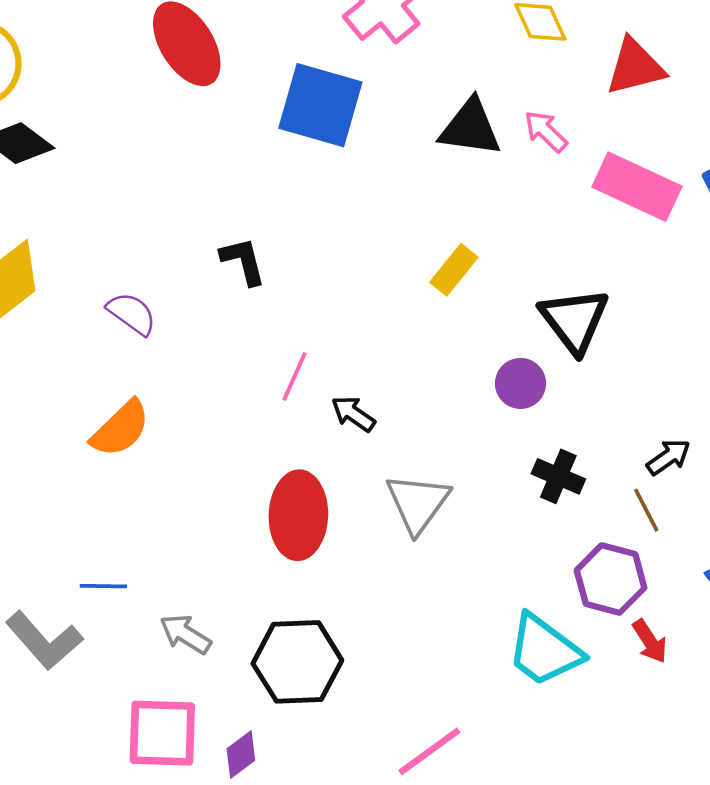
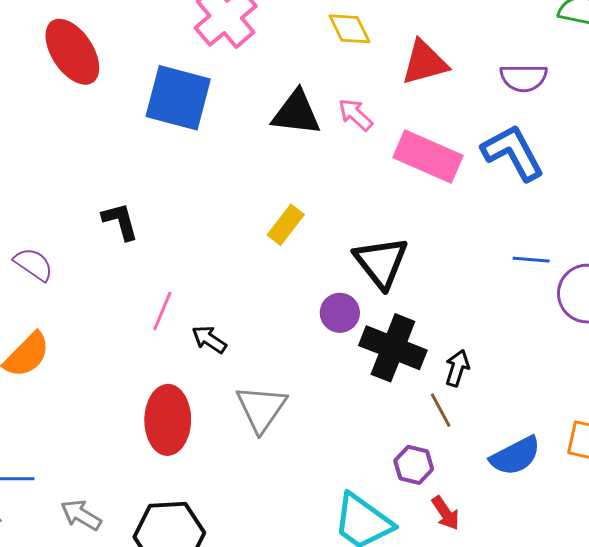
black arrow: (669, 457) -> (457, 368), turned -36
black cross: (558, 476) -> (393, 348), moved, size x1.6
purple hexagon: (611, 579) -> (414, 465), size x0.7

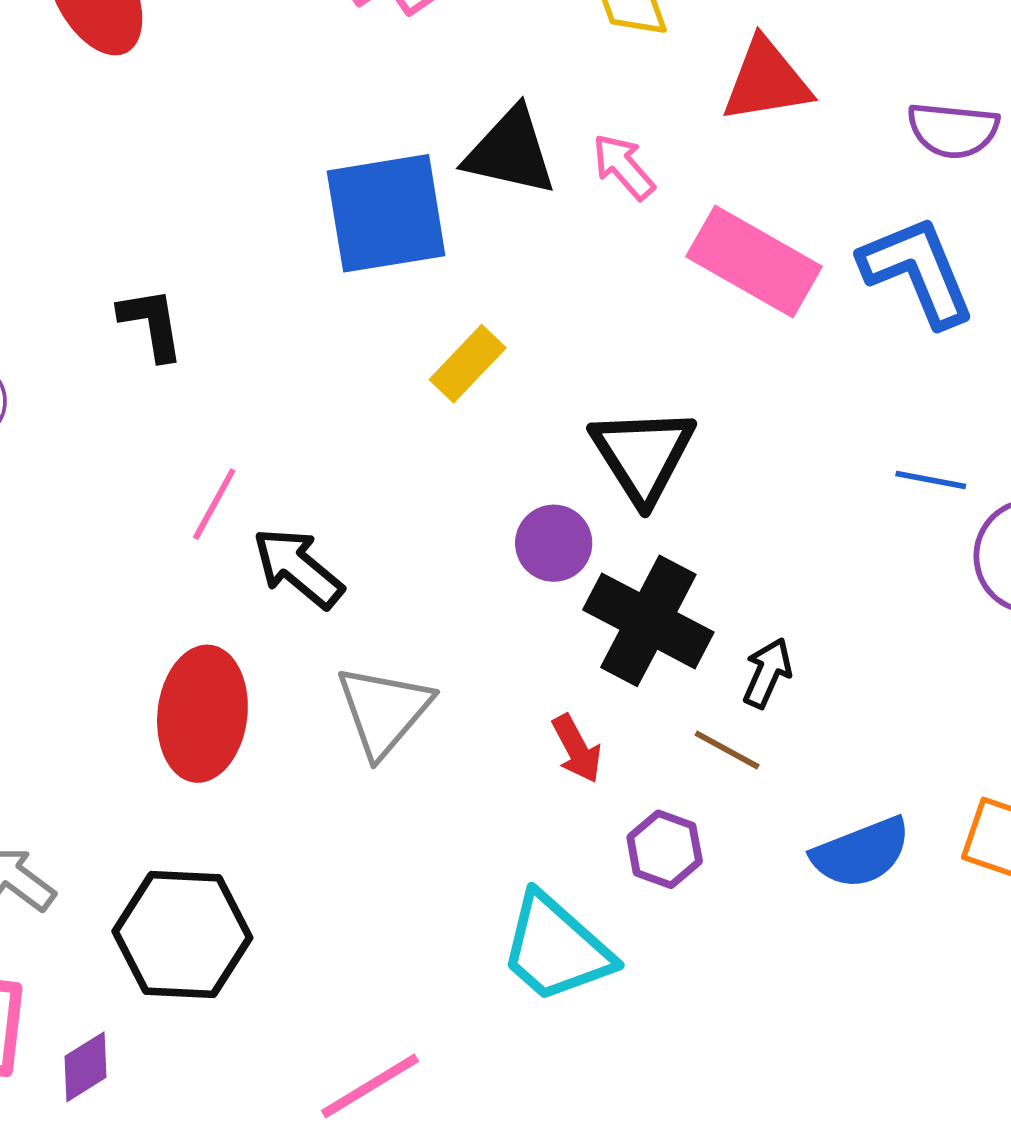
blue square: (178, 98) -> (386, 213), moved, turned -30
black arrow: (209, 339) -> (298, 568), size x1.4
brown line: (441, 410) -> (727, 750), turned -39
red arrow: (446, 513) -> (577, 749), moved

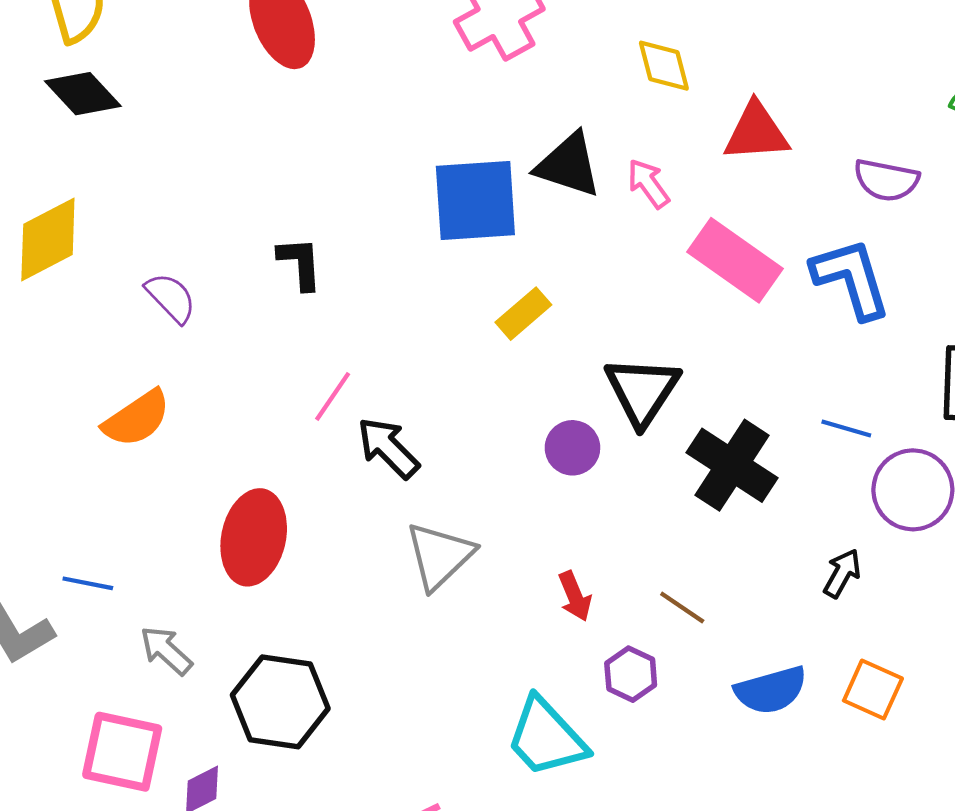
black cross: (648, 621) -> (732, 465), moved
black arrow: (767, 673) -> (842, 573), moved
red ellipse: (202, 714) -> (254, 537), moved

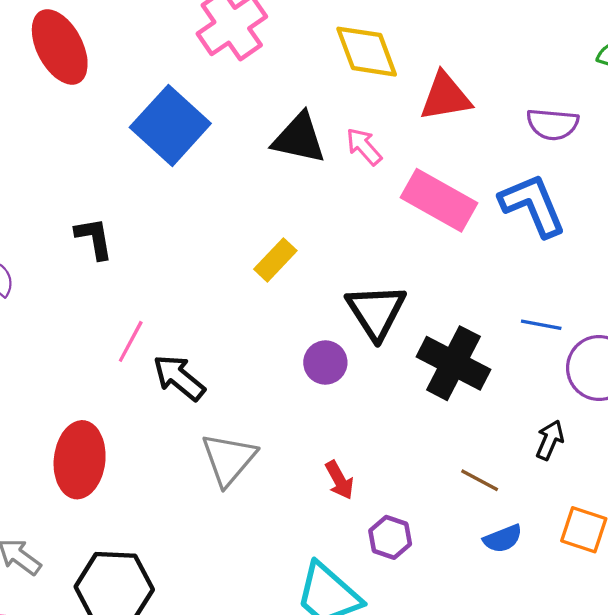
yellow diamond: (664, 66) -> (367, 52), size x1.4
blue square: (475, 201) -> (170, 125), moved, turned -38
brown line: (682, 607) -> (480, 480), moved
blue semicircle: (771, 690) -> (503, 539), size x0.7

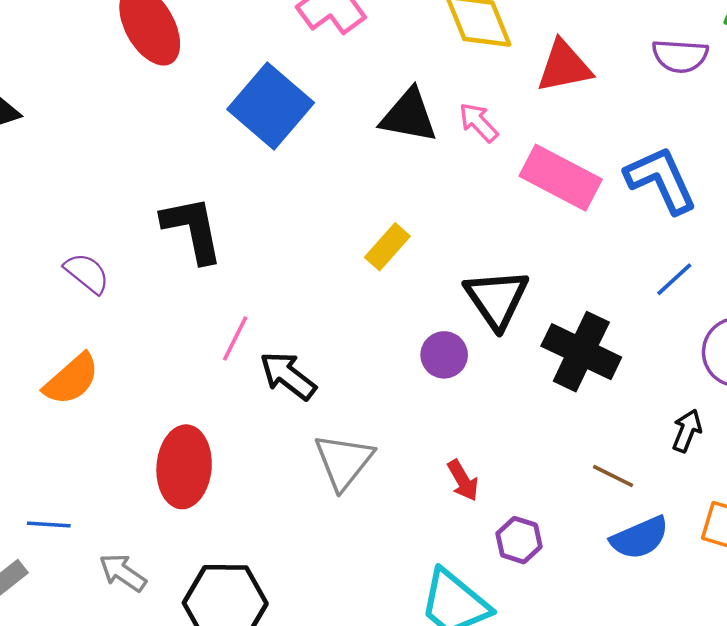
purple semicircle: (553, 124) -> (680, 56), moved
black L-shape: (94, 238) -> (192, 229), size x1.5
blue line: (541, 325) -> (674, 279), moved, turned -51
blue semicircle: (503, 539) -> (640, 538), size x1.4

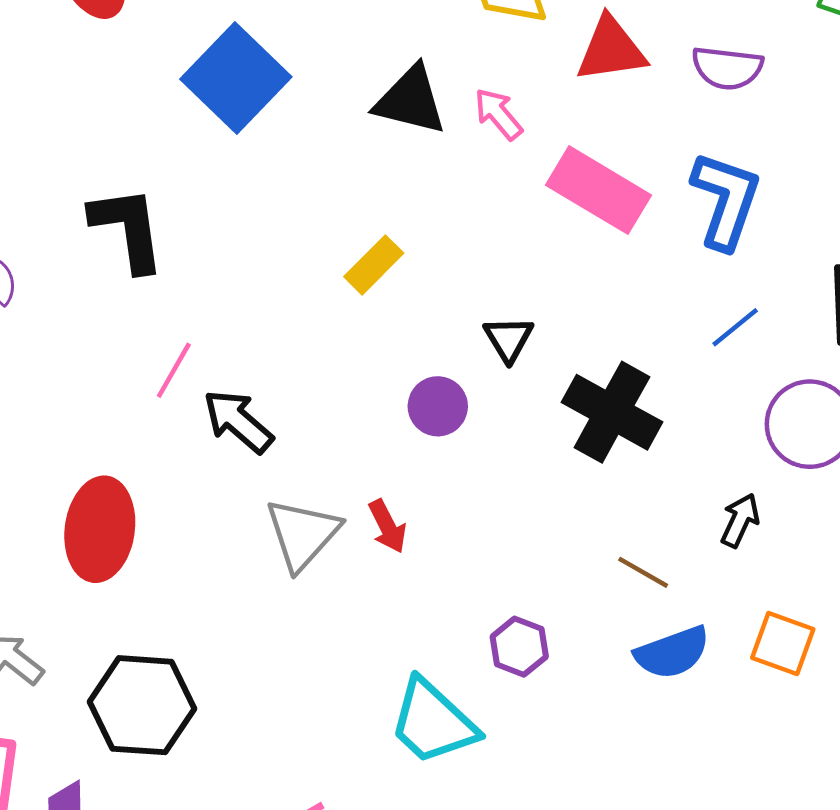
purple semicircle: (680, 56) -> (727, 68), moved
blue L-shape: (661, 180) -> (726, 200), turned 40
black triangle: (497, 299) -> (509, 339), size x0.6
red arrow: (463, 480) -> (387, 526), moved

